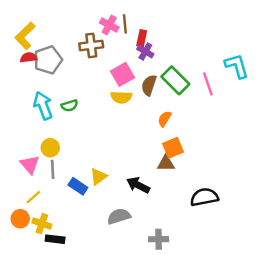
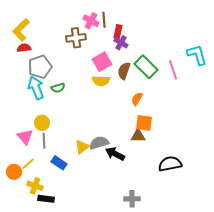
gray pentagon: (48, 60) -> (40, 67), moved
orange square: (173, 148) -> (144, 123), turned 30
blue rectangle: (78, 186) -> (59, 163), moved
gray semicircle: (119, 216) -> (99, 143), moved
orange circle: (20, 219) -> (14, 172), moved

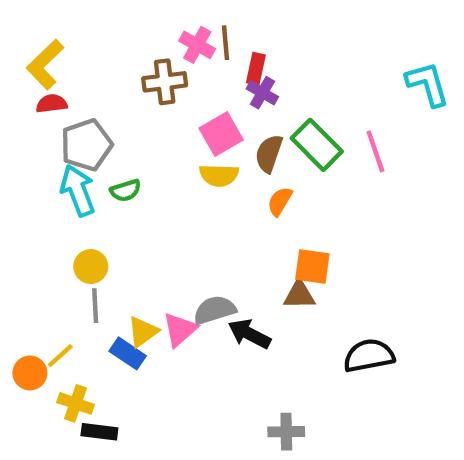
cyan L-shape: (197, 55) -> (428, 84), moved
orange semicircle: (137, 99) -> (280, 201), moved
pink triangle: (25, 137) -> (180, 330), moved, turned 30
yellow triangle: (82, 147) -> (143, 332), moved

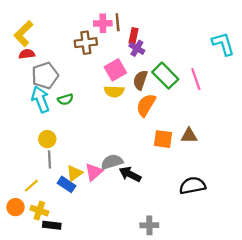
pink cross: (197, 45) -> (103, 23), turned -30
orange semicircle: (280, 201) -> (146, 105), size x1.5
brown triangle: (299, 295) -> (189, 136), moved
orange circle: (30, 373) -> (15, 207), moved

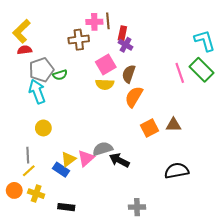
green rectangle: (165, 76) -> (202, 70), moved
green semicircle: (65, 99) -> (60, 75), moved
orange square: (163, 139) -> (149, 128), turned -36
gray line: (50, 159) -> (28, 155), moved
black rectangle: (52, 225) -> (66, 207), moved

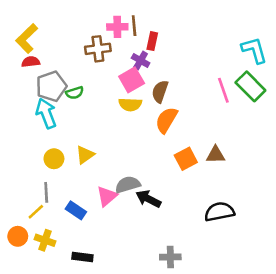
purple cross: (126, 45) -> (141, 60), moved
gray line: (28, 155) -> (46, 192), moved
yellow triangle: (68, 159) -> (85, 155), moved

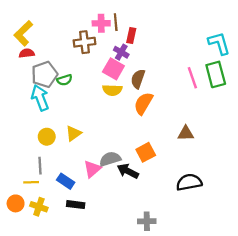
pink square: (132, 80) -> (113, 69), turned -30
green rectangle: (250, 86) -> (216, 74), turned 30
orange square: (186, 159) -> (146, 152), moved
yellow line: (36, 212) -> (31, 182), turned 40
black rectangle: (82, 257) -> (76, 205), moved

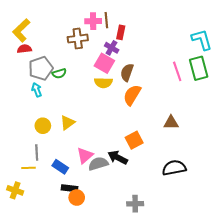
cyan arrow: (40, 98) -> (37, 90), size x0.6
gray semicircle: (110, 159) -> (98, 164), moved
orange circle: (16, 203) -> (77, 198), moved
yellow cross: (39, 207) -> (15, 190), moved

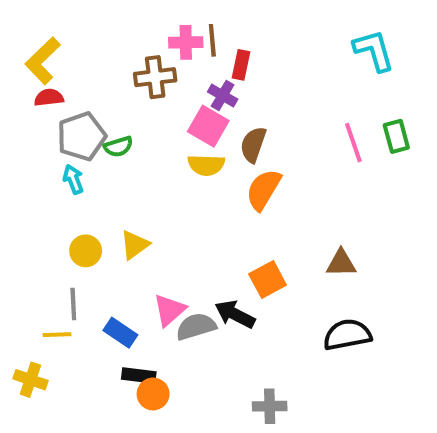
cyan L-shape: (202, 40) -> (374, 51), moved
green rectangle: (199, 68) -> (396, 136), size x0.7
brown triangle: (171, 123) -> (341, 263), moved

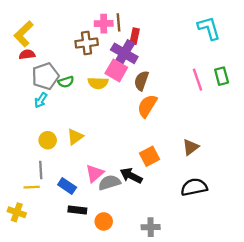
purple cross: (223, 96) -> (124, 53), size x1.6
yellow semicircle: (206, 165) -> (98, 83), moved
cyan arrow: (73, 179) -> (41, 100), turned -126
brown triangle: (341, 263) -> (191, 147), turned -36
orange circle: (153, 394) -> (104, 221), moved

